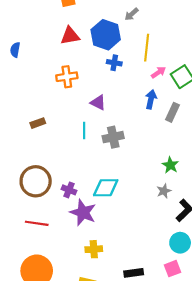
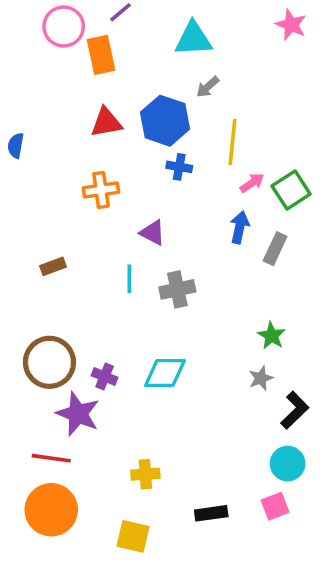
purple star: (83, 213) -> (78, 414), moved
red line: (37, 223) -> (51, 458), moved

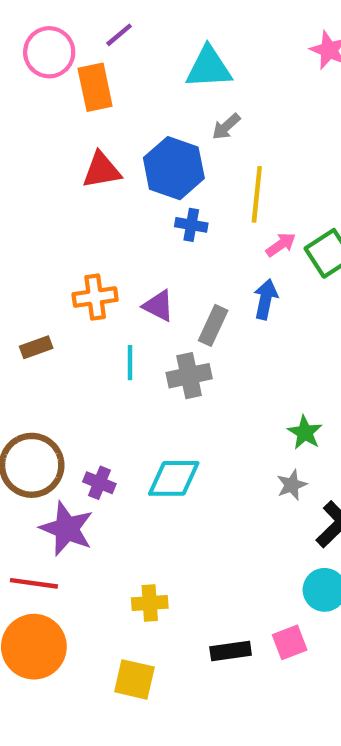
orange cross: (101, 190) -> (95, 297), moved
gray rectangle: (275, 249) -> (213, 325), moved
pink square: (275, 506) -> (290, 642), moved

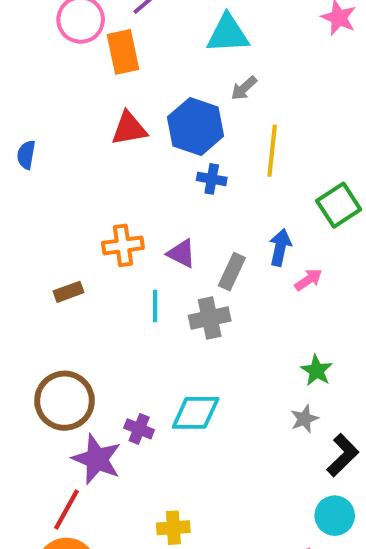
pink arrow: (281, 245) -> (308, 280), moved
purple cross: (99, 483) -> (139, 429), moved
red line: (34, 583) -> (67, 510), turned -69

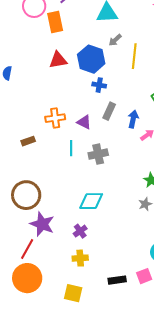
yellow line: (272, 151) -> (134, 56), moved
gray rectangle: (232, 272) -> (109, 111), moved
purple cross: (139, 429) -> (80, 231), moved, turned 32

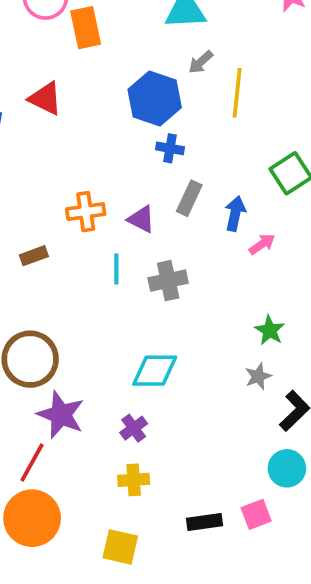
red triangle: (58, 60) -> (45, 99), moved, turned 36

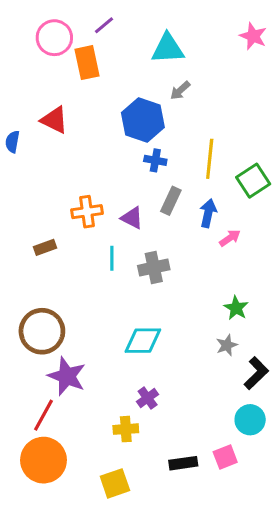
yellow line: (237, 93) -> (210, 159), moved
purple cross: (134, 428) -> (148, 398), moved
yellow square: (120, 547) -> (115, 483), turned -32

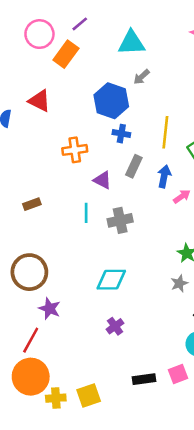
orange rectangle: (87, 63) -> (66, 54), turned 48
orange cross: (87, 212) -> (75, 150), moved
purple star: (67, 376) -> (50, 309), size x0.7
yellow cross: (126, 429) -> (56, 398), moved

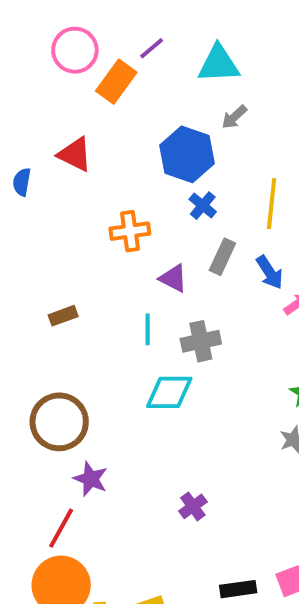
purple line: (80, 24) -> (152, 48), moved
blue cross: (121, 134) -> (203, 206), turned 30
blue arrow: (164, 176) -> (270, 272), turned 135
cyan diamond: (111, 280) -> (169, 392), moved

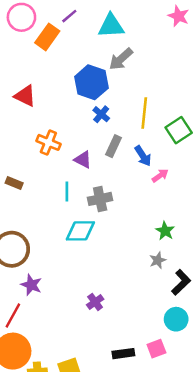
gray arrow: (234, 117) -> (121, 59), size x1.5
red triangle: (75, 154) -> (25, 96), moved
orange cross: (130, 231) -> (48, 142), moved, turned 30
brown rectangle: (63, 316) -> (14, 183), turned 42

